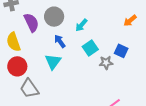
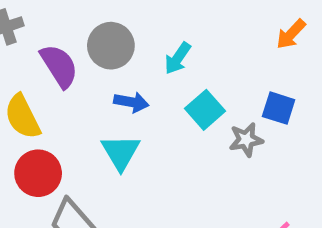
blue arrow: (60, 41) -> (131, 102), turned 144

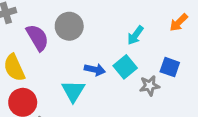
cyan arrow: (178, 58) -> (135, 35), moved
blue arrow: (131, 102) -> (95, 70), moved

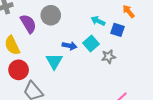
orange arrow: (179, 22) -> (129, 11), turned 96
cyan arrow: (135, 35) -> (98, 21), turned 80
blue square: (170, 67) -> (117, 30), moved

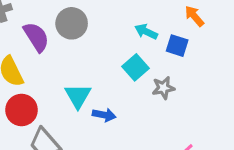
blue arrow: (69, 46) -> (104, 115), moved

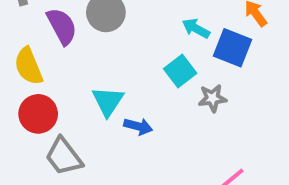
blue square: (177, 46) -> (232, 48), size x1.4

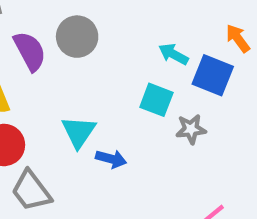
cyan square: (180, 71) -> (156, 100), turned -32

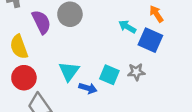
orange arrow: (238, 38) -> (156, 14), moved
cyan square: (156, 100) -> (109, 75), moved

